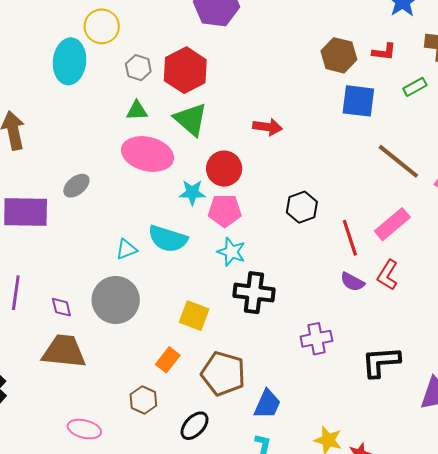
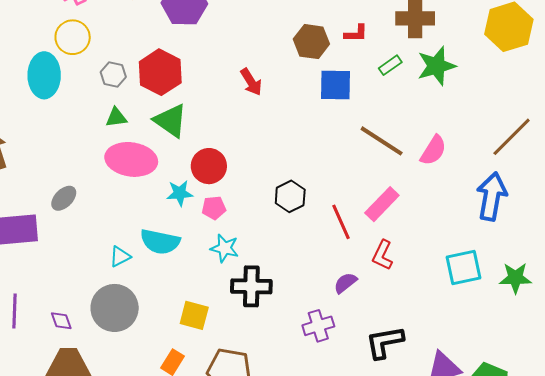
red arrow: (267, 127) -> (251, 82), moved, turned 56
pink pentagon: (225, 211) -> (214, 208), size x0.7
purple semicircle: (352, 282) -> (345, 283), moved, turned 120

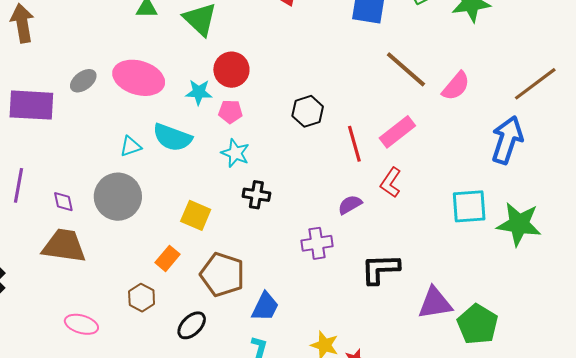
pink ellipse: (131, 159) -> (139, 78), moved
green star: (515, 278) -> (519, 224), size x1.4
black cross: (251, 286) -> (256, 195), size x0.7

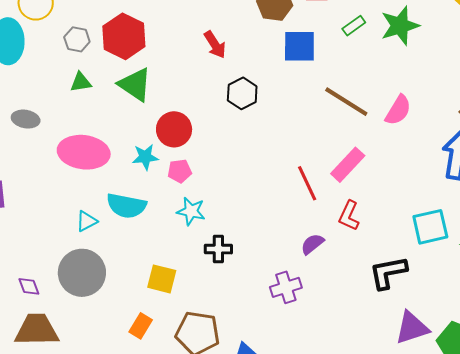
gray ellipse: (83, 81) -> (26, 119), moved, turned 56
black hexagon: (308, 111) -> (242, 93), moved
black L-shape: (380, 269) -> (388, 273), moved

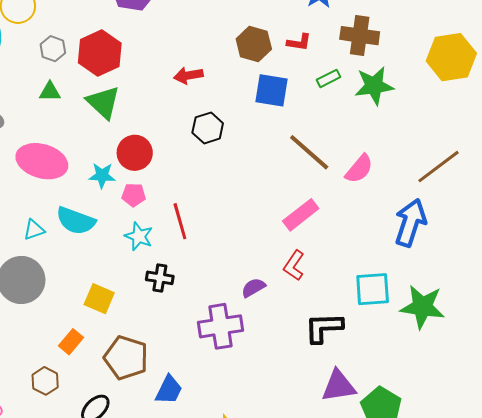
red arrow: (215, 45) -> (188, 75), turned 104
red line: (307, 183) -> (180, 221), moved
purple cross: (286, 287) -> (221, 326), size x1.4

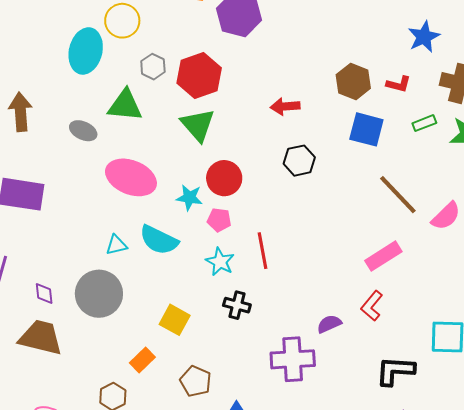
green triangle: (50, 92) -> (125, 105), moved, size x1.6
brown pentagon: (126, 358) -> (196, 381), size x0.7

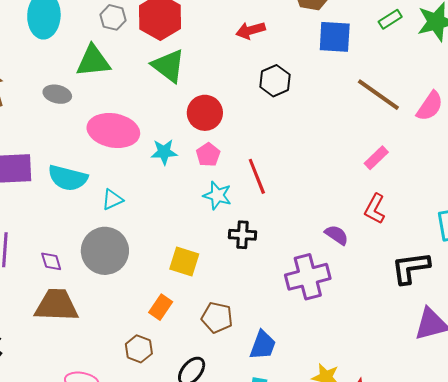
cyan star: (189, 198) -> (164, 152), moved
pink pentagon: (219, 220) -> (208, 155), turned -30
cyan semicircle: (159, 240) -> (68, 178), moved
pink rectangle: (383, 256) -> (376, 158), size x0.7
purple semicircle: (329, 324) -> (337, 235), turned 70

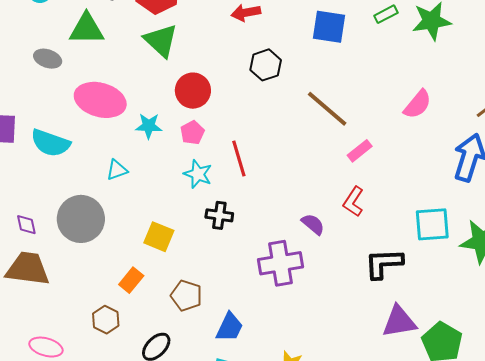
brown line: (378, 95) -> (327, 109), moved
cyan triangle: (112, 200) -> (117, 170), moved

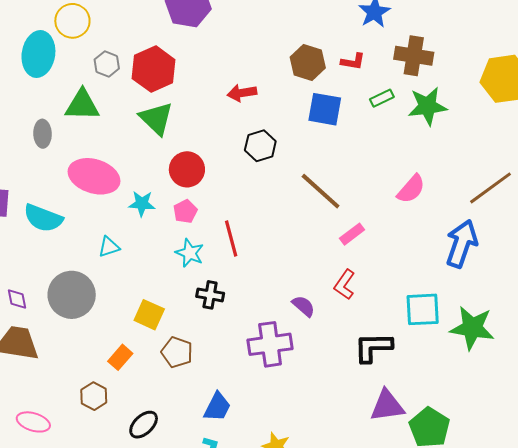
gray ellipse: (48, 59) -> (43, 134), turned 68
brown pentagon: (186, 296) -> (177, 352), moved

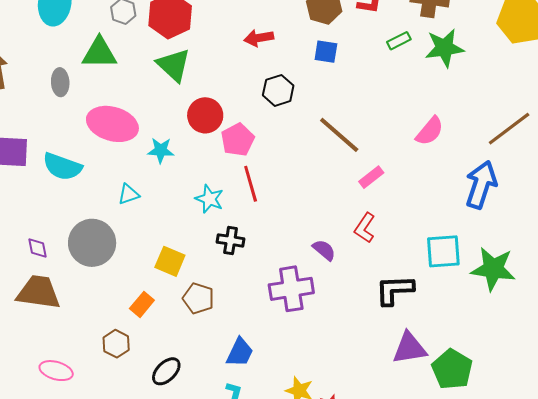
blue square: (325, 109) -> (326, 52), moved, size x0.7
pink pentagon: (185, 211) -> (238, 140), moved, size x1.4

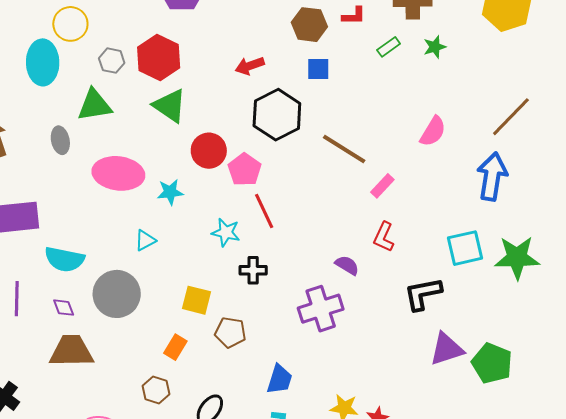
green star: (445, 48) -> (435, 47), size x0.6
black hexagon: (278, 90) -> (277, 115), size x1.6
cyan semicircle: (62, 167) -> (65, 259), moved

